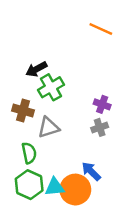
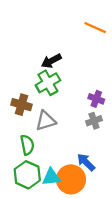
black arrow: (36, 69) -> (51, 61), moved

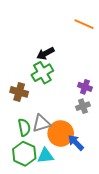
gray triangle: (46, 121) -> (41, 123), moved
orange circle: (71, 179) -> (61, 133), moved

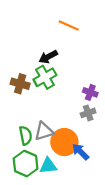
orange line: (84, 24) -> (69, 25), moved
brown cross: (19, 92) -> (20, 84), moved

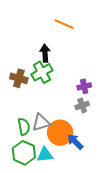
black arrow: (48, 57) -> (45, 53), turned 114
purple cross: (90, 92) -> (84, 86), turned -32

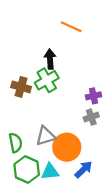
green semicircle: (24, 127) -> (15, 143), moved
blue arrow: (75, 142) -> (83, 169), moved, turned 90

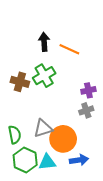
orange line: (71, 27) -> (69, 49), moved
black arrow: (50, 59) -> (44, 42), moved
blue arrow: (83, 169) -> (79, 160), turned 36

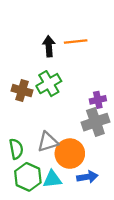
orange line: (69, 49) -> (76, 42), moved, turned -30
gray cross: (86, 110) -> (95, 122), size x1.6

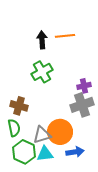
brown cross: (22, 91) -> (19, 106), moved
gray triangle: (48, 142) -> (42, 135), moved

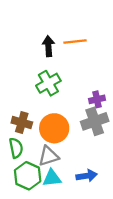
orange circle: (60, 132) -> (54, 128), moved

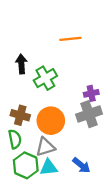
black arrow: (48, 46) -> (21, 64), moved
blue arrow: (87, 176) -> (81, 165), turned 48

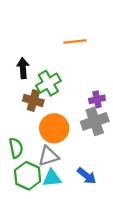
brown cross: (20, 115) -> (33, 101), moved

